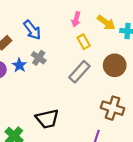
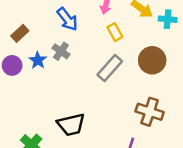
blue arrow: (32, 30) -> (67, 19), moved

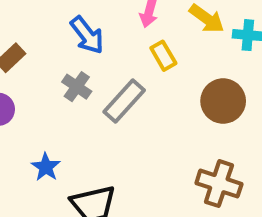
blue star: (38, 60) -> (46, 167), moved
gray rectangle: (110, 68) -> (124, 101), moved

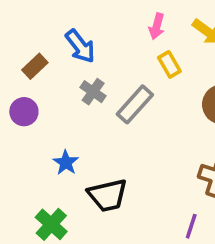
blue arrow: (87, 35) -> (80, 46), moved

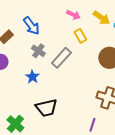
pink arrow: (157, 26) -> (73, 15), turned -80
blue star: (66, 163) -> (32, 77), moved

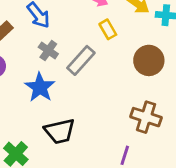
blue star: (32, 77) -> (40, 87), size x1.5

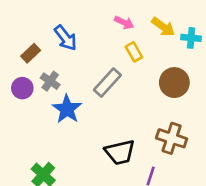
gray cross: (48, 51) -> (50, 81), moved
black trapezoid: (60, 131) -> (120, 152), moved

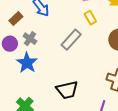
blue star: (67, 109) -> (27, 63), moved
black trapezoid: (120, 152) -> (67, 90), moved

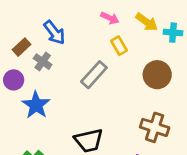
gray cross: (30, 39) -> (43, 62), moved

